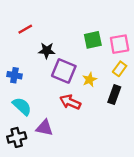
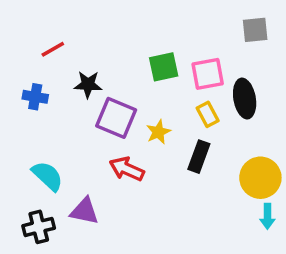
yellow rectangle: (120, 69) -> (208, 114), turned -64
blue cross: (14, 75) -> (35, 97), moved

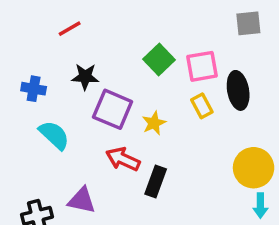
red line: (53, 49) -> (70, 29), moved
green square: (164, 67) -> (159, 59), turned -32
black rectangle: (199, 157) -> (156, 181), moved
cyan semicircle: (48, 176) -> (54, 135), moved

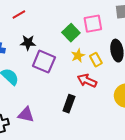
pink square: (202, 66) -> (93, 24), moved
yellow star: (154, 123) -> (78, 56), moved
red arrow: (123, 159) -> (87, 81), moved

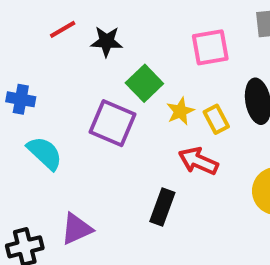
green square: (71, 33) -> (144, 83), moved
black star: (28, 43) -> (107, 41), moved
purple triangle: (26, 115) -> (77, 229), turned -36

